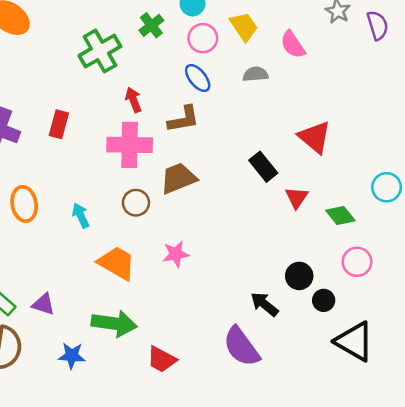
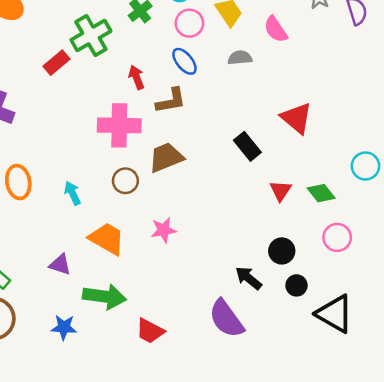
red arrow: (133, 100) -> (136, 77), moved
red rectangle: (59, 124) -> (56, 63), moved, turned 35
red triangle: (297, 198) -> (281, 191), moved
black circle: (324, 300) -> (297, 285), moved
purple triangle: (43, 304) -> (60, 265), moved

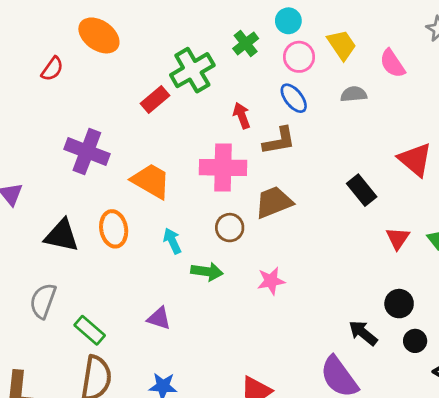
orange trapezoid: (107, 239) -> (151, 181), moved
green arrow: (104, 297) -> (207, 272), moved, size x0.7

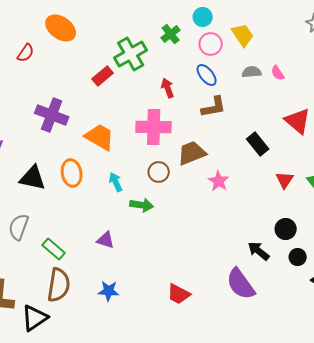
pink semicircle: (392, 63) -> (278, 73), moved, size x0.7
brown L-shape: (279, 141) -> (214, 107), moved
pink star: (271, 281) -> (219, 181), moved, turned -30

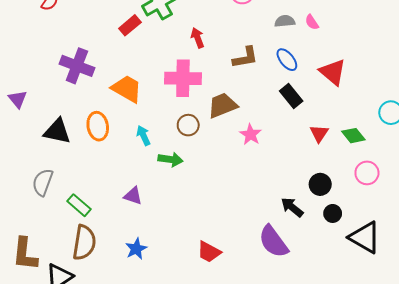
blue ellipse: (207, 75) -> (287, 60), moved
blue star: (109, 291) -> (136, 249), turned -30

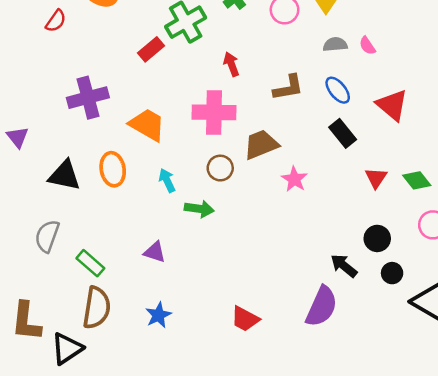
purple cross: (77, 66) -> (88, 98), turned -36
purple semicircle: (273, 242) -> (322, 306), turned -120

